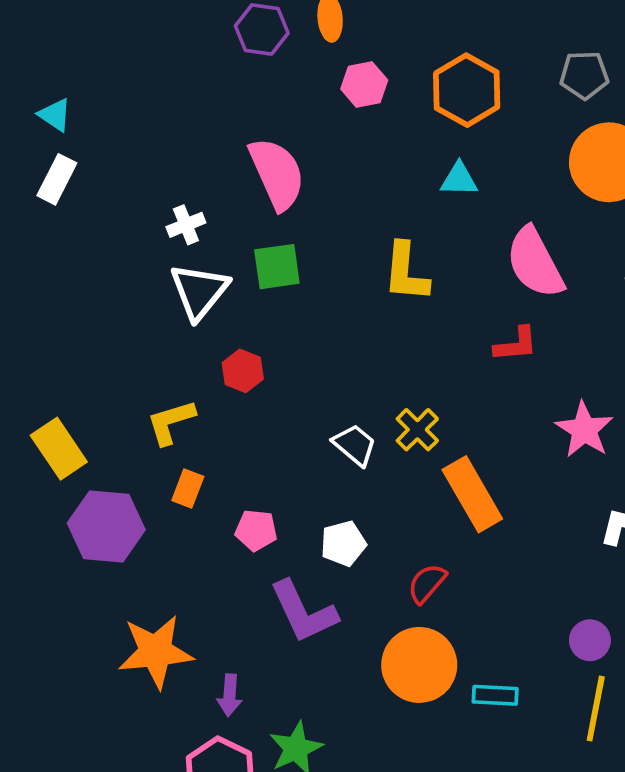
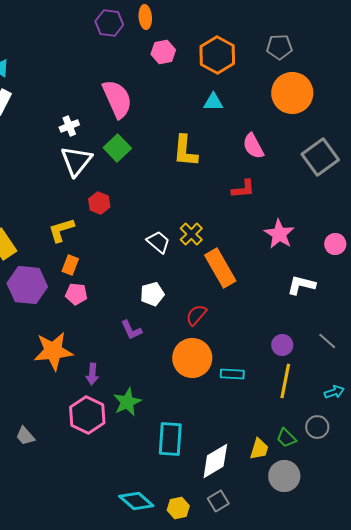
pink semicircle: (535, 263) -> (253, 146), size x0.7
green square: (277, 267) -> (117, 148), turned -36
pink pentagon: (256, 530) -> (76, 294), moved
purple L-shape: (304, 612) -> (131, 330), size x0.6

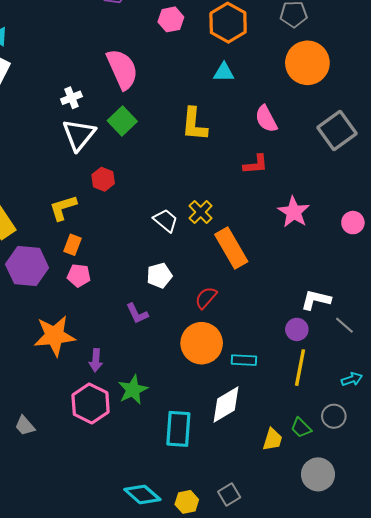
white L-shape: (301, 285) -> (316, 300), moved
white diamond: (215, 461) -> (226, 405), moved
gray circle: (284, 476) -> (318, 474), moved

